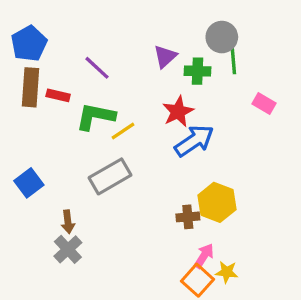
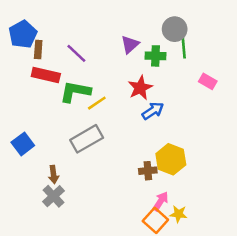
brown rectangle: (31, 87) -> (38, 50), moved, size x0.6
red rectangle: (58, 95) -> (46, 75), size x1.5
blue arrow: (194, 141) -> (153, 111), size x0.7

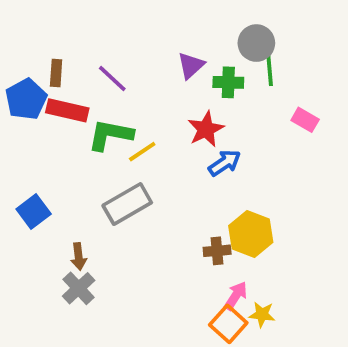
blue pentagon: (23, 34) -> (26, 99), moved

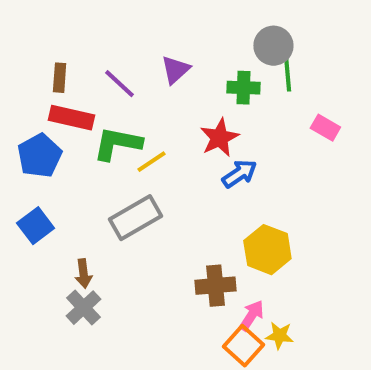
purple triangle: (191, 65) -> (176, 70), moved
blue pentagon: (26, 99) -> (40, 156), moved
brown cross: (217, 251) -> (215, 286), moved, size x1.4

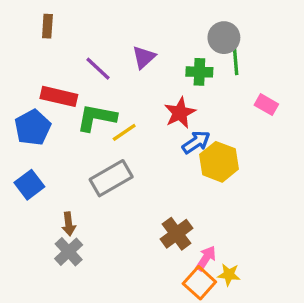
brown rectangle: (60, 78) -> (47, 26), moved
yellow hexagon: (267, 250) -> (219, 162), moved
brown cross: (215, 286) -> (177, 234), turned -32

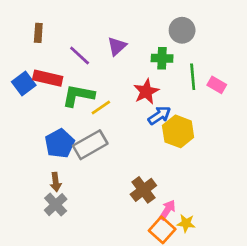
brown rectangle: (47, 26) -> (38, 33), moved
green line: (235, 59) -> (193, 77), moved
blue pentagon: (33, 127) -> (60, 143), moved
blue square: (29, 185) -> (24, 83), moved

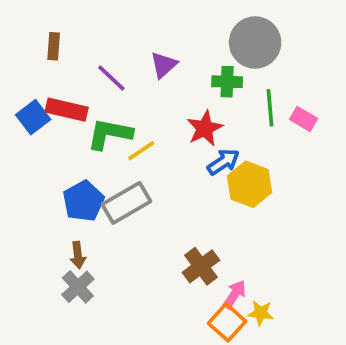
gray circle: (182, 30) -> (255, 43), size x1.4

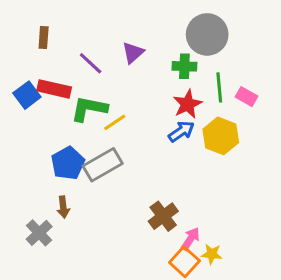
red star: (205, 128) -> (187, 104), moved
yellow hexagon: (249, 184) -> (221, 136), moved
gray cross: (78, 287) -> (39, 233), moved

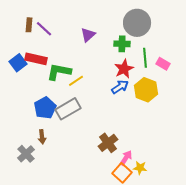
purple line: (91, 63) -> (44, 29), moved

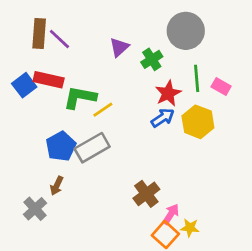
brown rectangle: (29, 25) -> (39, 34), size x1.5
green cross: (122, 44) -> (152, 59), moved, turned -35
brown arrow: (42, 137) -> (57, 186), turned 32

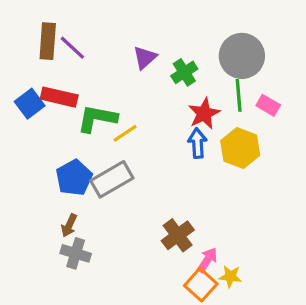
gray circle: (186, 31) -> (242, 56), moved
blue arrow: (163, 118) -> (197, 143), turned -60
gray cross: (35, 209) -> (76, 253), moved, turned -30

